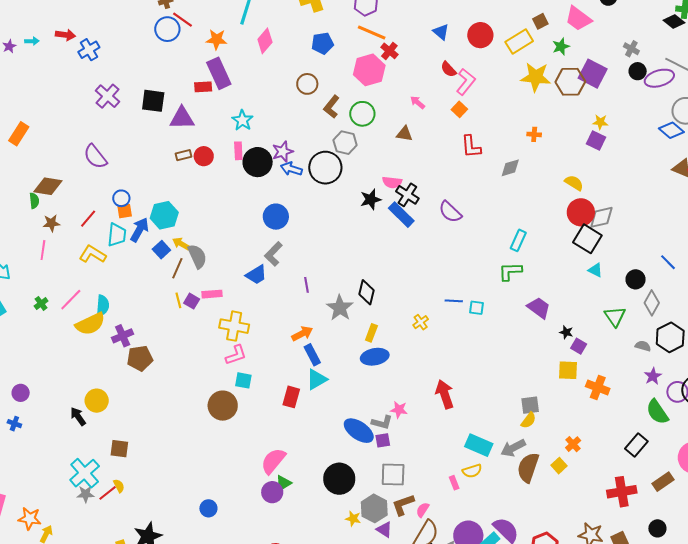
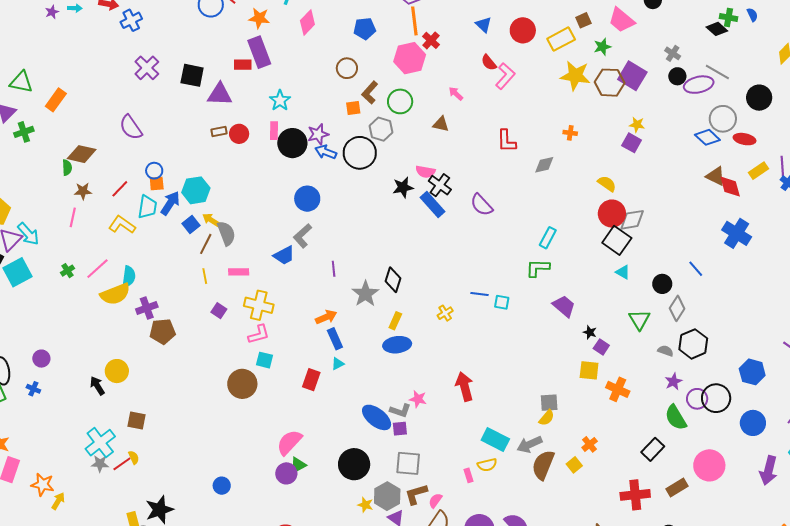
orange line: (372, 33) -> (414, 21), turned 56
orange square: (459, 109) -> (353, 108), moved, turned 35
purple square: (192, 301) -> (219, 311), moved
cyan triangle: (317, 379) -> (338, 364), size x0.6

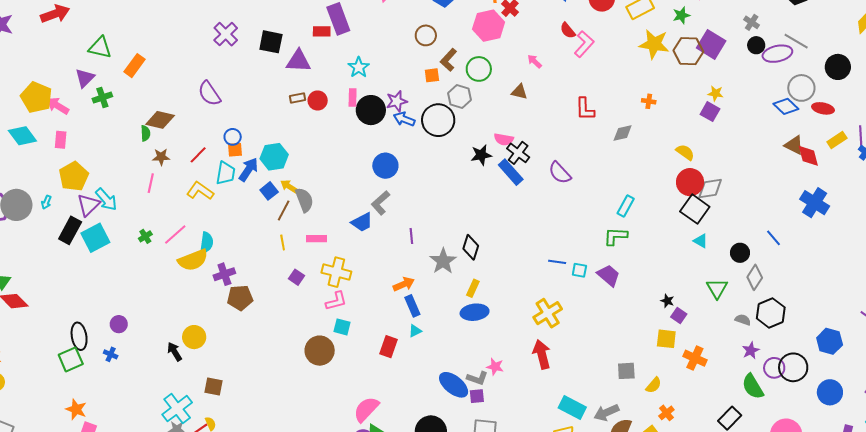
purple trapezoid: (564, 306) -> (609, 275), moved
yellow cross: (445, 313) -> (548, 313), moved, size x1.8
yellow semicircle: (547, 418) -> (654, 385), moved

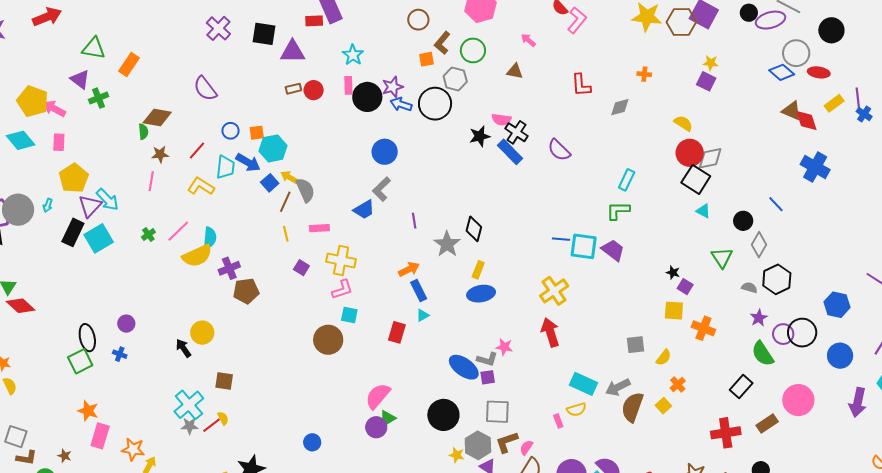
purple triangle: (85, 78) -> (80, 79), turned -35
orange square: (235, 150) -> (257, 133), moved
blue arrow: (248, 169) -> (248, 162), turned 90
cyan square: (579, 270) -> (584, 246), size x1.8

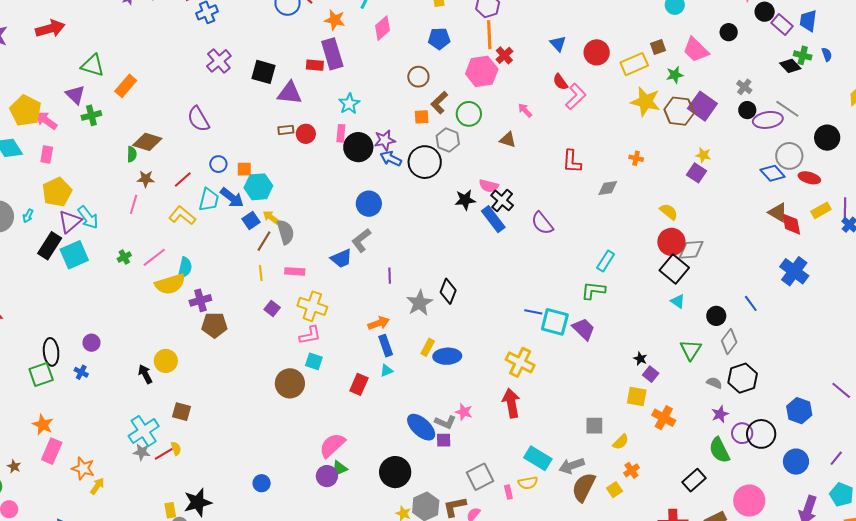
yellow rectangle: (478, 270) -> (428, 347), moved
yellow cross: (554, 291) -> (520, 362), turned -36
gray square: (497, 412) -> (480, 477), moved, turned -36

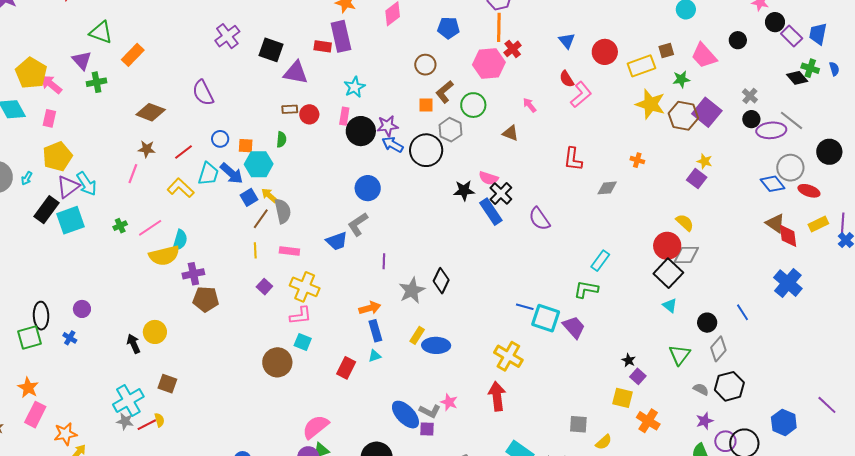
green semicircle: (132, 154) -> (281, 140), moved
yellow semicircle: (669, 212) -> (685, 223), moved
orange star: (83, 468) -> (65, 434), turned -30

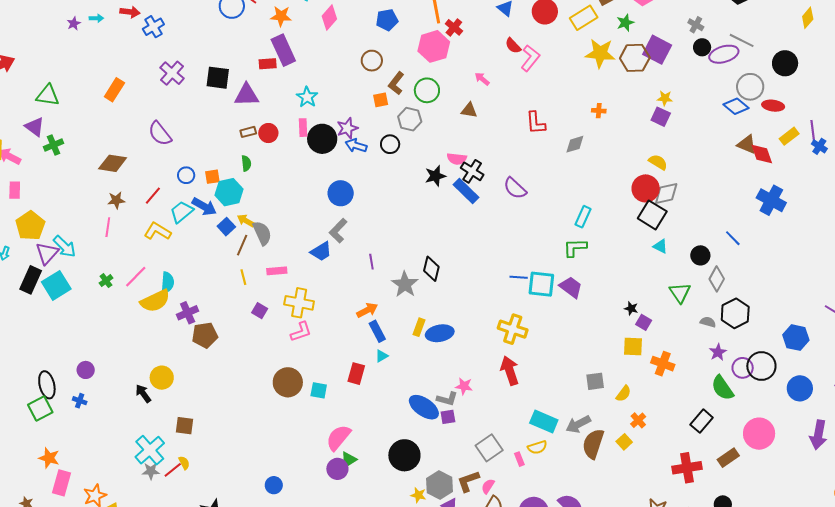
orange rectangle: (133, 55) -> (114, 90), moved
black circle: (426, 150) -> (390, 144), size x0.6
cyan trapezoid: (208, 174) -> (182, 212), turned -135
cyan square: (303, 342) -> (319, 390), moved

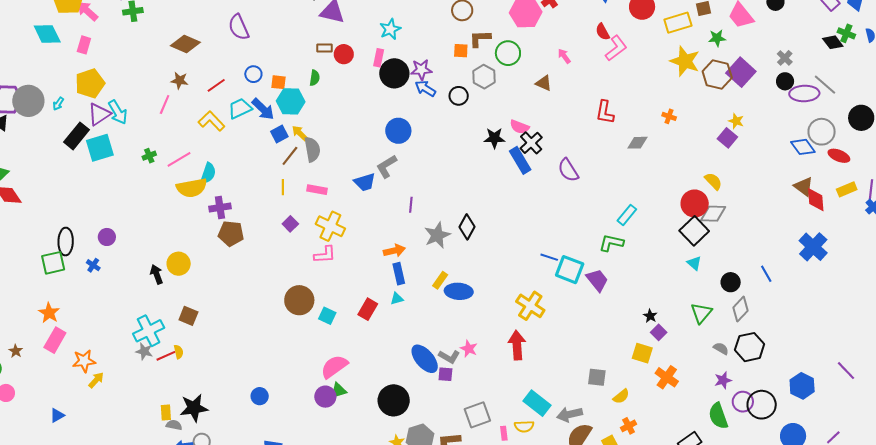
brown L-shape: (396, 83) -> (480, 38), turned 35

